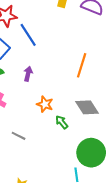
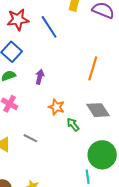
blue line: (28, 35) -> (49, 27), moved

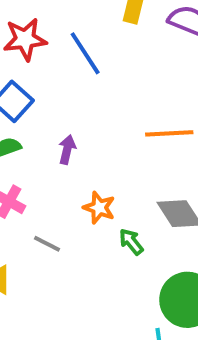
orange line: (93, 68) -> (169, 133), turned 70
gray line: (30, 138) -> (47, 244), moved

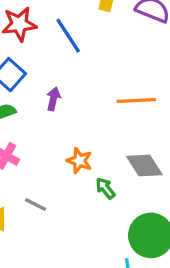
purple arrow: (67, 150) -> (53, 99), moved
gray line: (47, 244) -> (36, 205), moved

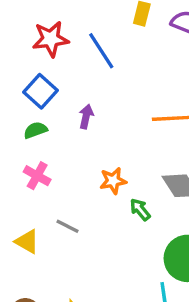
orange star: (79, 161) -> (113, 181), turned -30

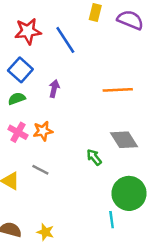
orange star: (113, 181) -> (43, 131), moved

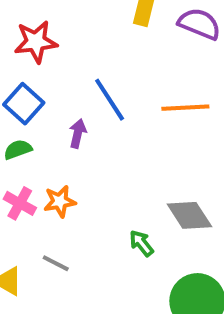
blue line: (65, 40) -> (110, 100), moved
orange line: (118, 90) -> (185, 108), moved

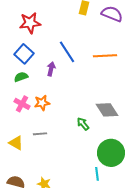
gray line: (56, 263) -> (40, 134), turned -32

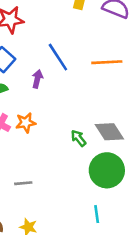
green arrow: (83, 124) -> (79, 138), moved
gray line: (40, 134) -> (23, 183), moved
green circle: (111, 153) -> (107, 170), moved

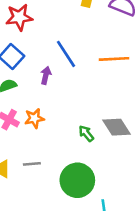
green circle: (107, 170) -> (77, 180), moved
gray line: (23, 183) -> (32, 164), moved

